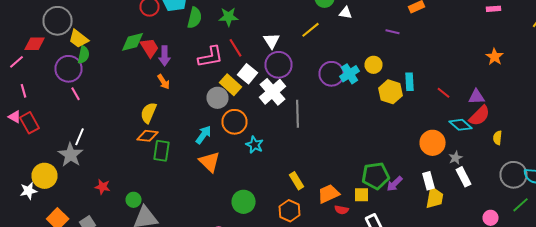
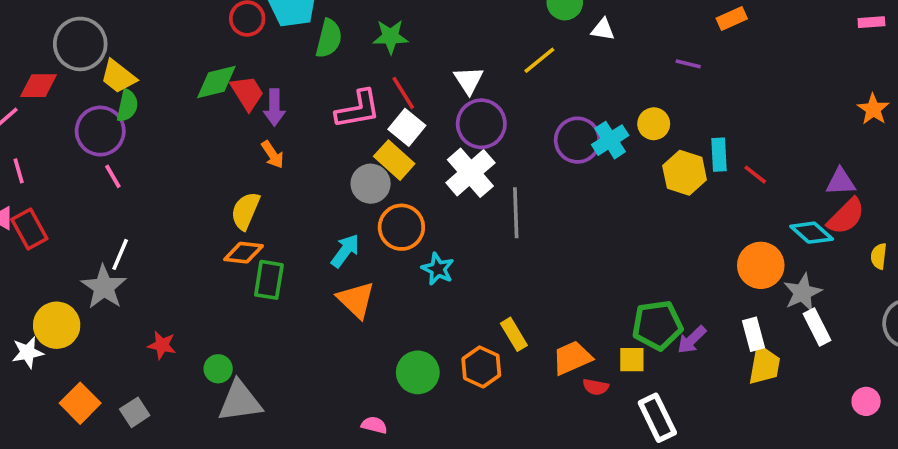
white square: (248, 74) -> (407, 127), moved
red line: (444, 93) -> (755, 175), moved
gray star: (456, 158) -> (803, 293), size x1.5
orange hexagon: (290, 211) -> (481, 367), moved

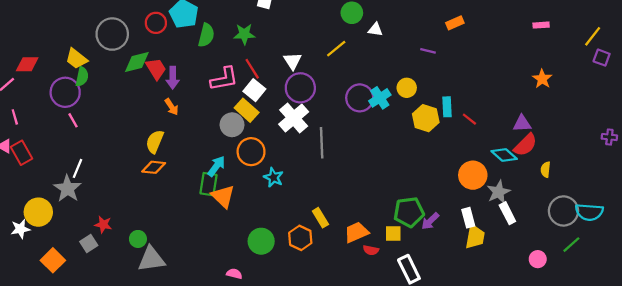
gray circle: (80, 44) -> (112, 34), moved
green rectangle: (269, 280) -> (209, 184), moved
gray square: (135, 412) -> (89, 243), moved

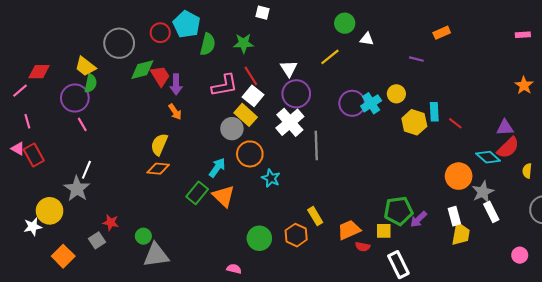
green rectangle: (209, 184) -> (197, 193), moved, turned 30

